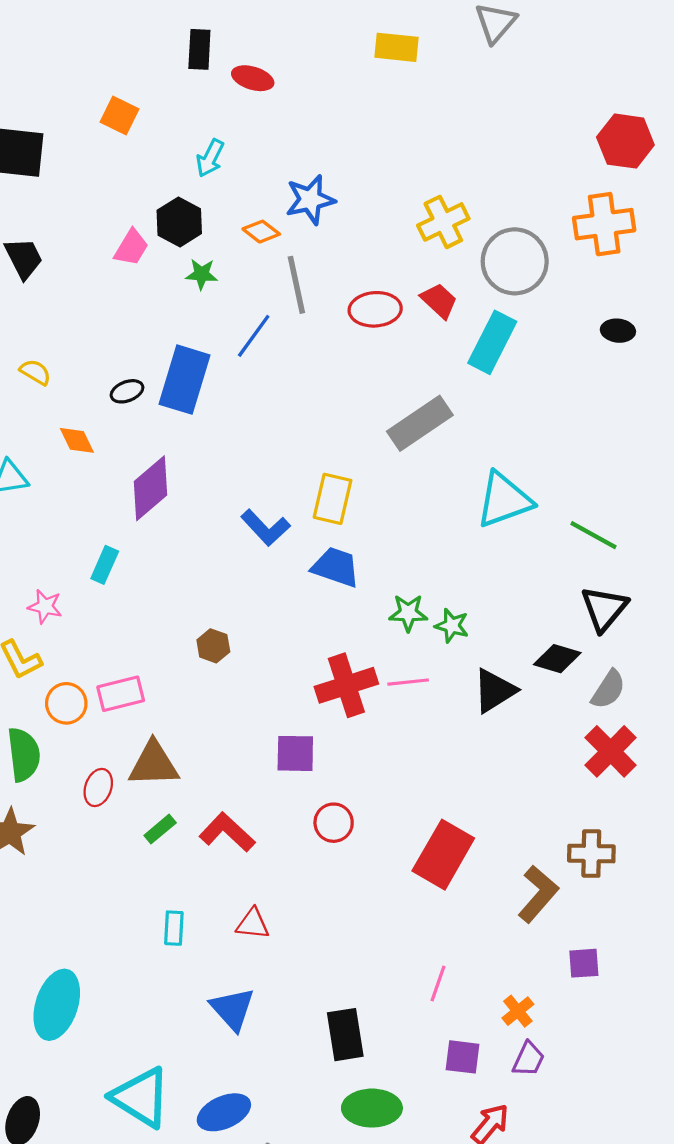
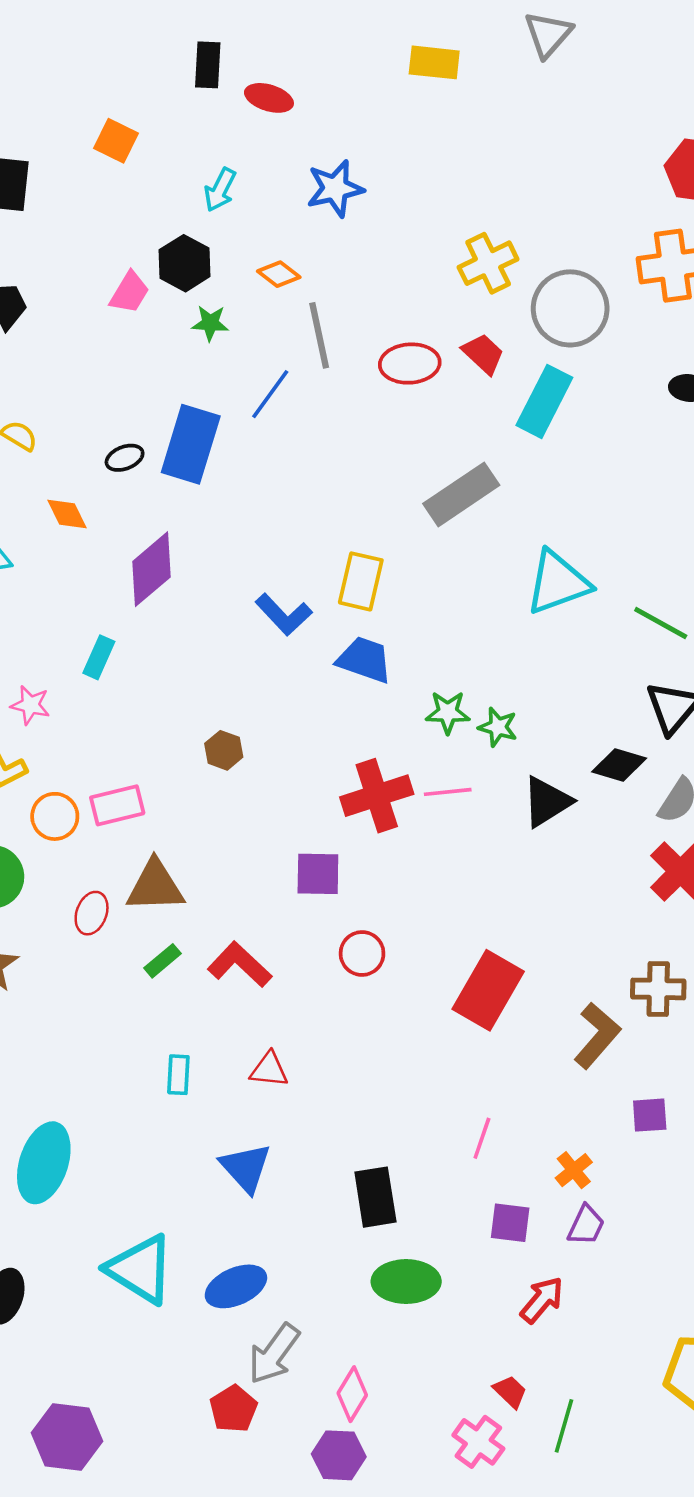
blue star: (310, 200) -> (335, 188), moved

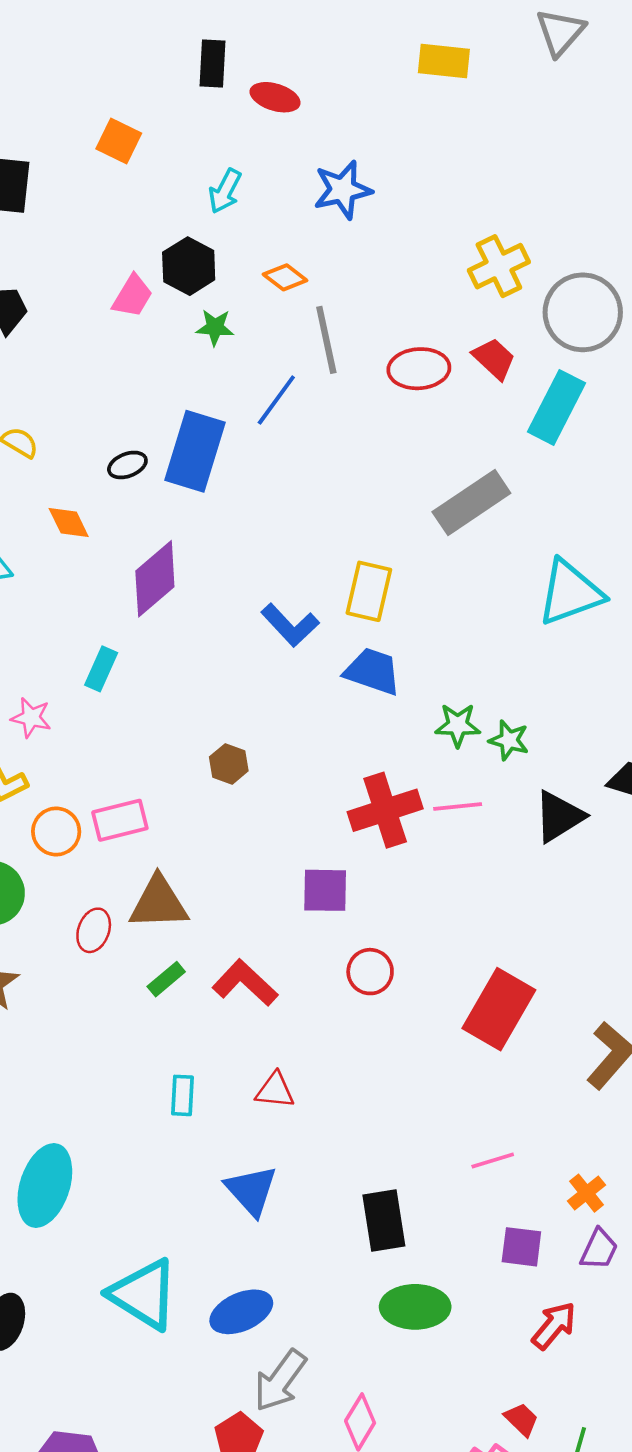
pink line: (482, 1138) -> (493, 1160), turned 54

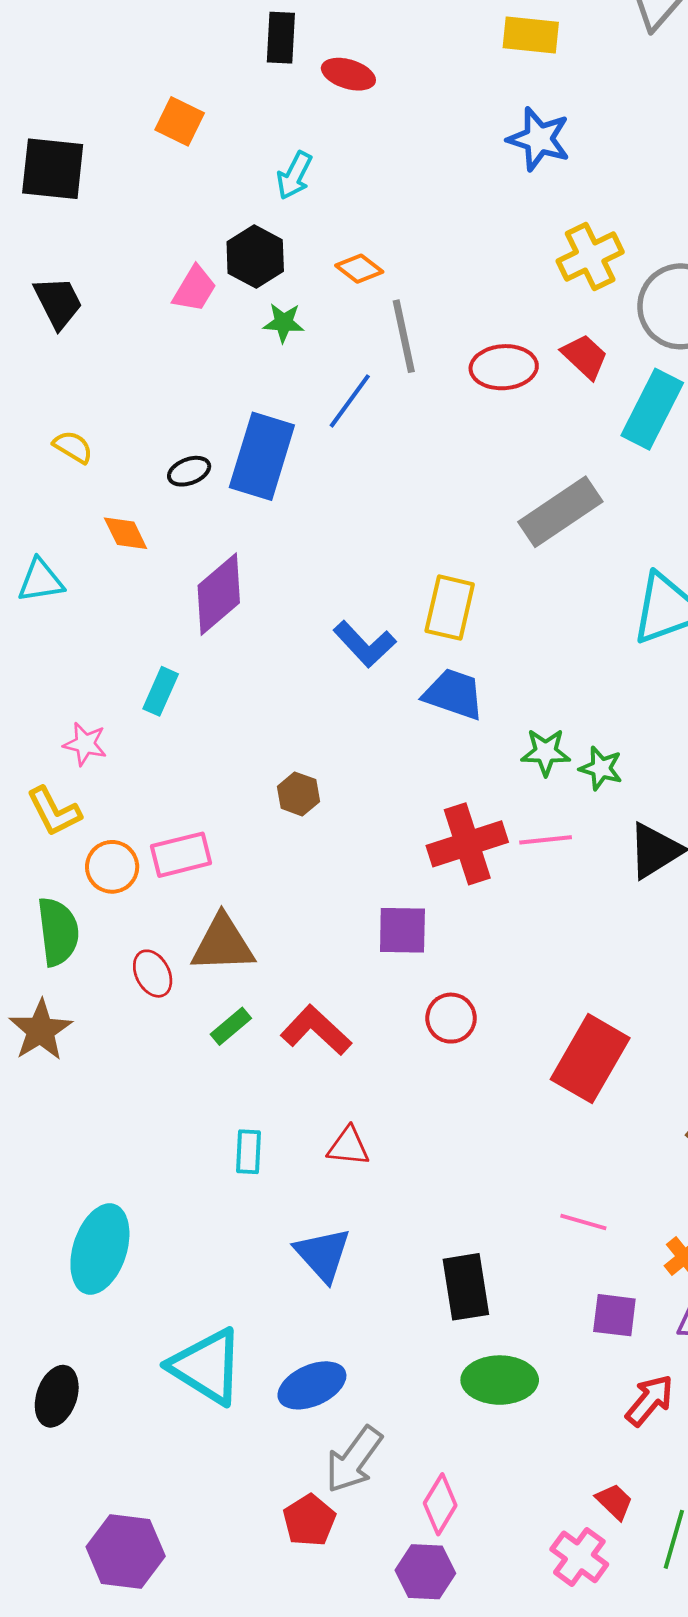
blue star: (343, 190) -> (539, 139), moved, turned 30
red ellipse: (94, 930) -> (153, 974), turned -48
pink line: (493, 1160) -> (583, 1222), turned 33

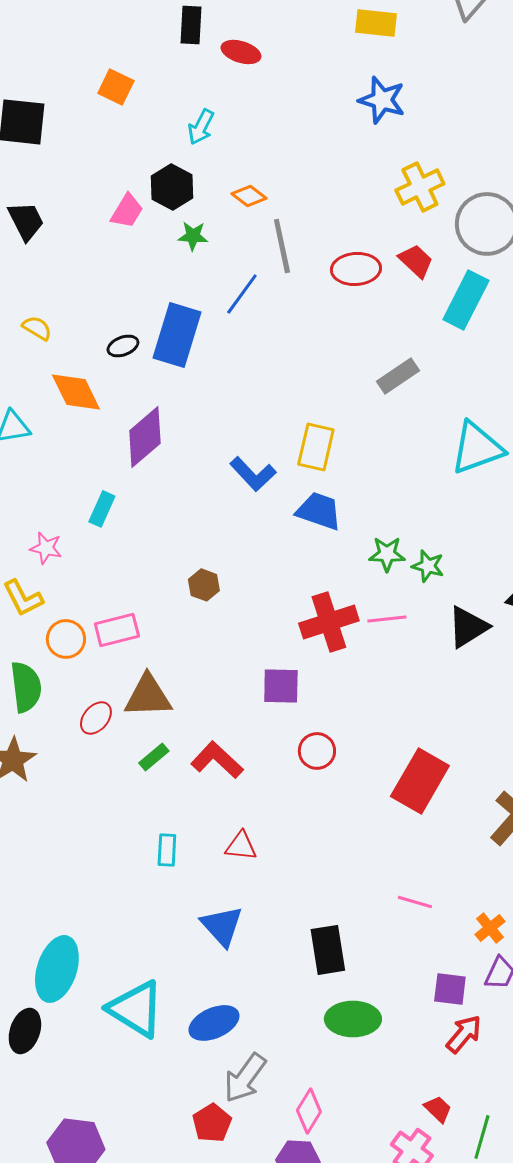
gray rectangle: (560, 512) -> (398, 376), size x0.7
orange diamond: (126, 533) -> (76, 392), size x1.5
red ellipse: (153, 974) -> (96, 718), turned 68
cyan ellipse: (100, 1249) -> (57, 969), moved
purple square: (614, 1315) -> (450, 989), moved

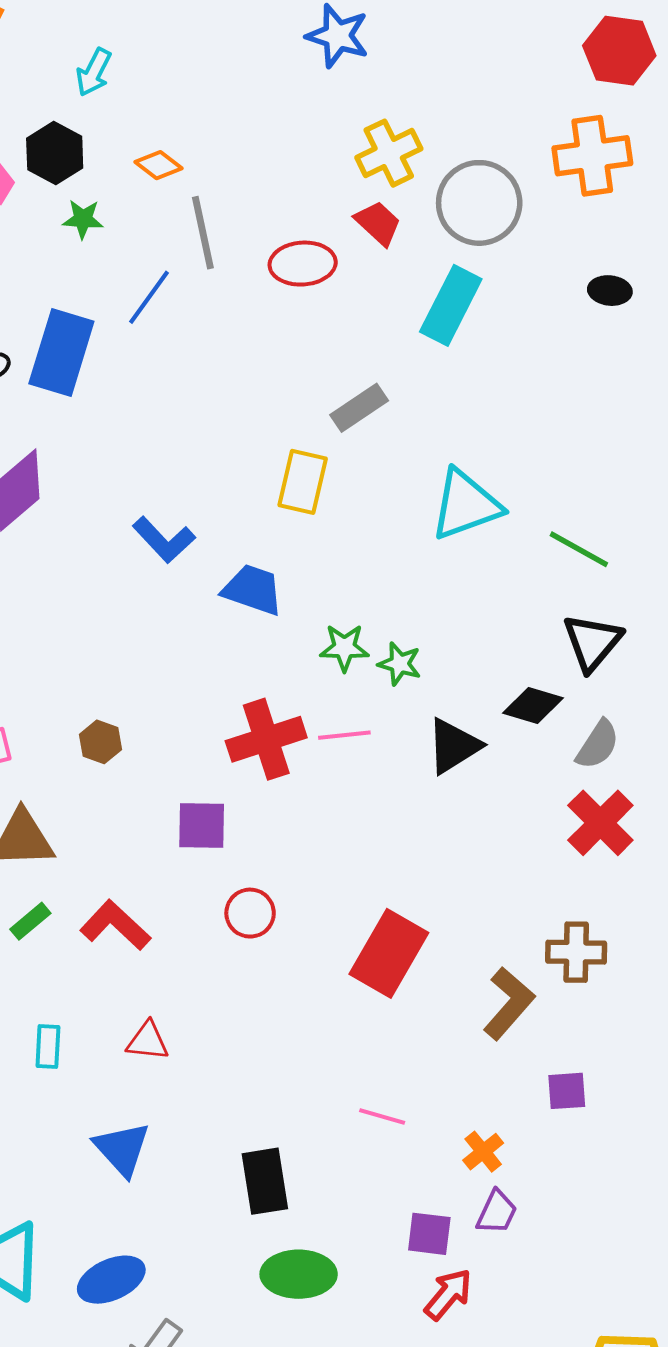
red trapezoid: (416, 261) -> (378, 223), moved
yellow rectangle: (316, 447) -> (303, 482), moved
brown hexagon: (204, 585) -> (100, 742), moved

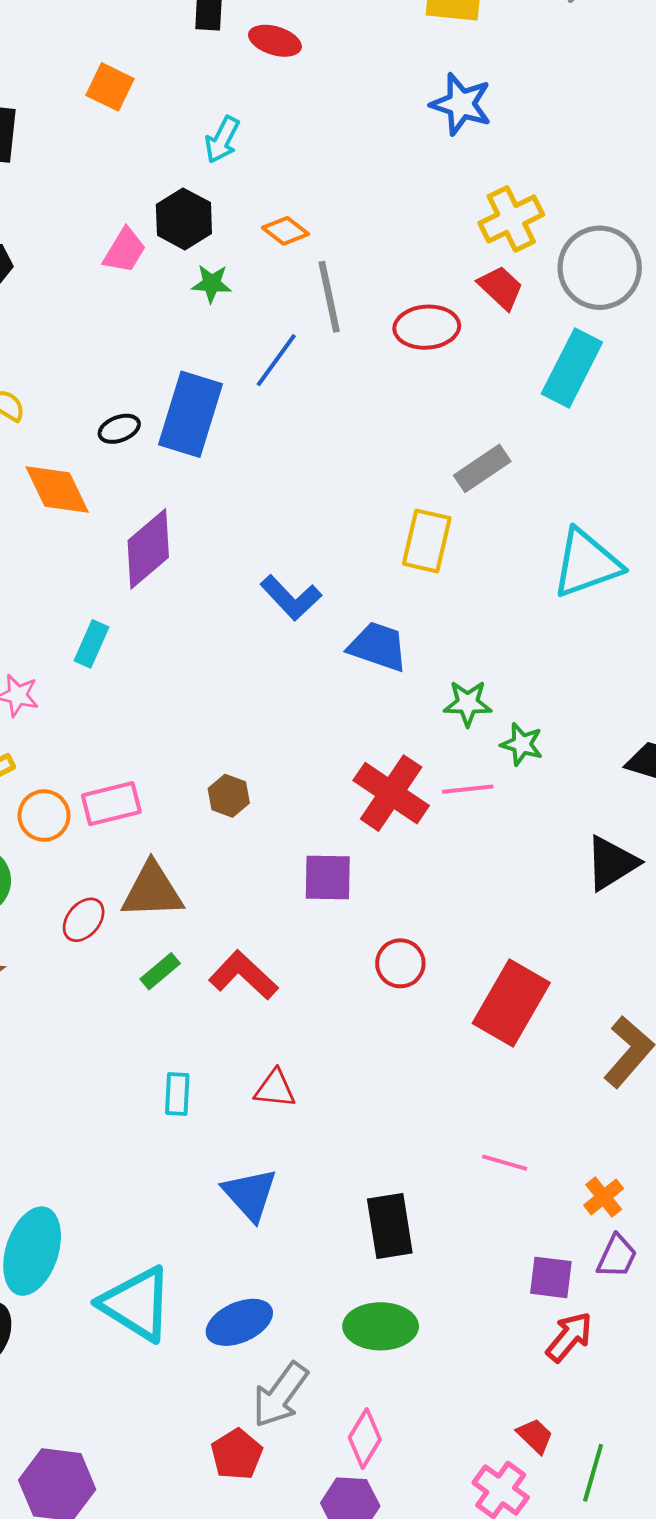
green star: (400, 664) -> (522, 744), moved
red cross: (266, 739) -> (391, 793), turned -38
black triangle: (454, 746) -> (612, 863), moved
red circle: (250, 913) -> (400, 963), moved
green ellipse: (299, 1274) -> (381, 1326), moved

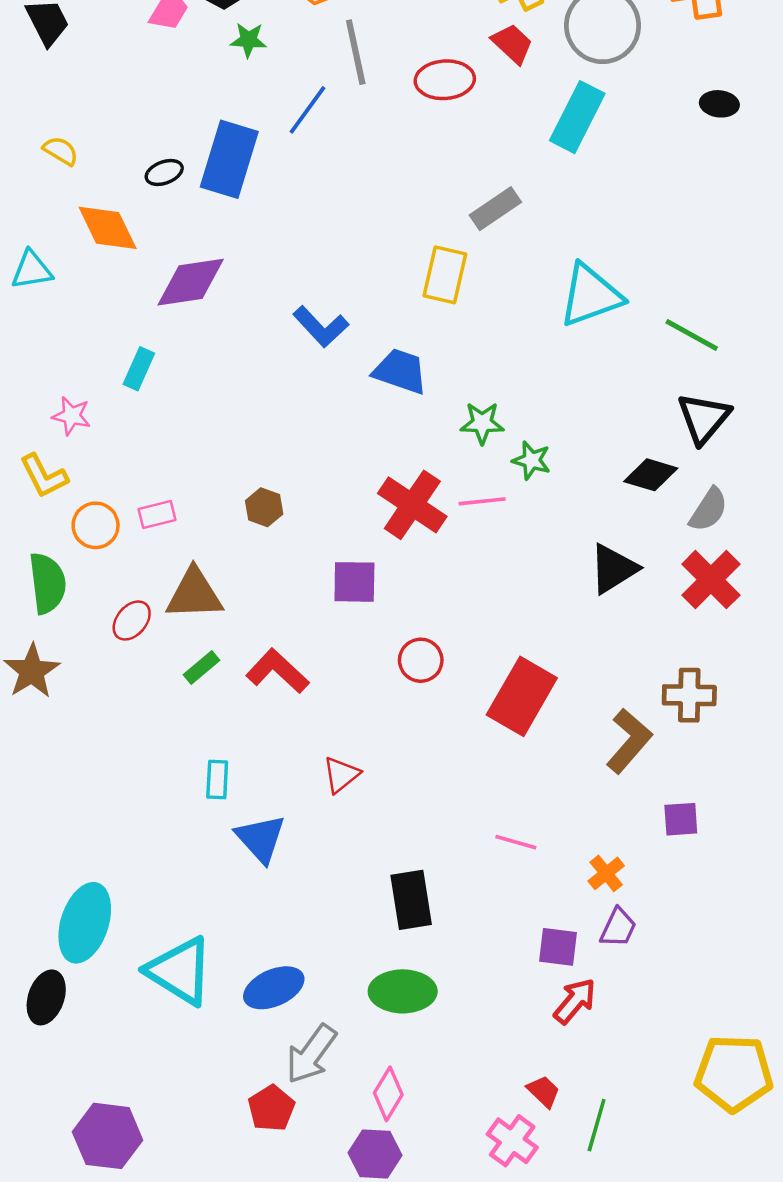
purple diamond: (148, 549) -> (191, 282), turned 32
pink rectangle: (111, 804) -> (157, 515), size x0.7
red triangle: (275, 1089) -> (341, 775), moved, turned -45
blue triangle: (250, 1194) -> (261, 838), moved

